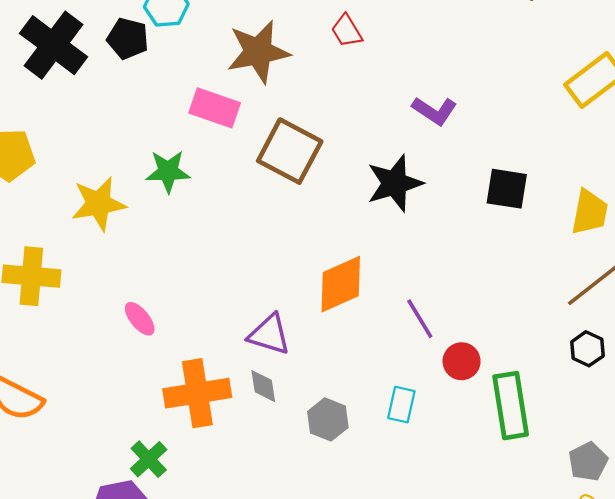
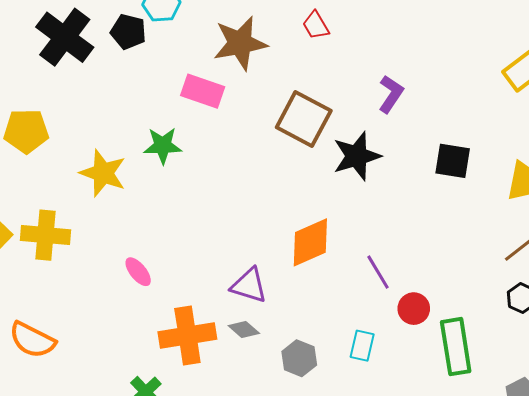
purple L-shape: (434, 111) -> (391, 94), turned -90
brown square: (290, 151) -> (304, 119), moved
yellow star: (99, 204) -> (103, 173), turned 30
gray diamond: (263, 386) -> (244, 330), turned -40

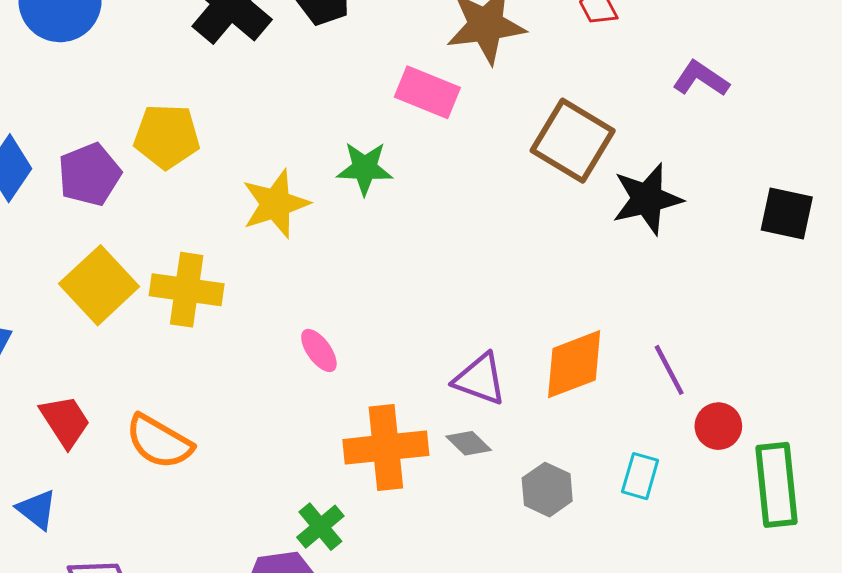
purple L-shape: (391, 94) -> (701, 79), moved, turned -93
yellow star: (103, 173) -> (276, 204), turned 30
orange diamond: (310, 242) -> (574, 364), moved

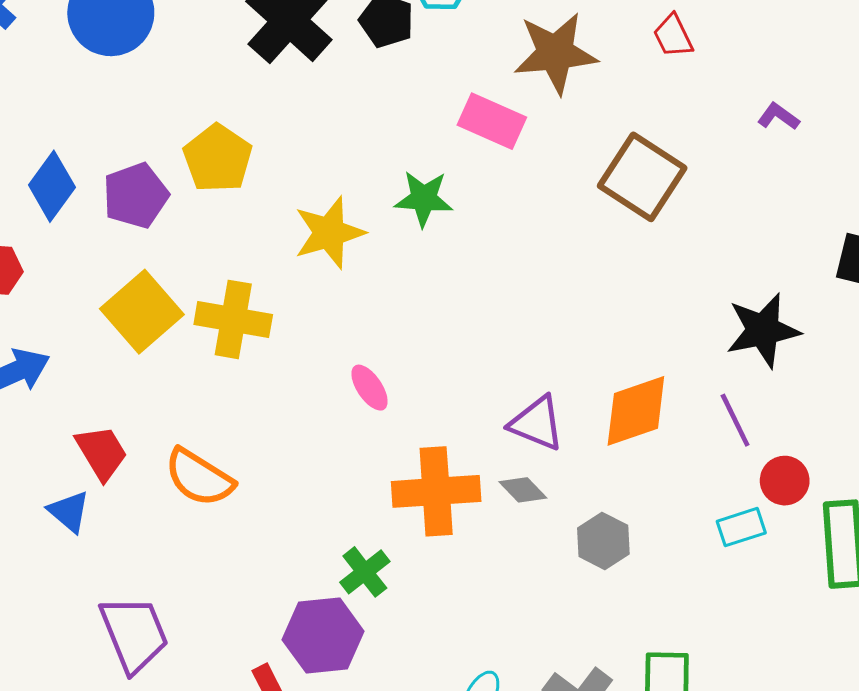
purple L-shape: (701, 79) -> (778, 117), size x0.7
yellow pentagon: (167, 136) -> (218, 158), turned 30
black star: (647, 199) -> (763, 330), moved
cyan rectangle: (640, 476) -> (741, 527), moved, turned 54
blue triangle: (37, 509) -> (69, 512), moved

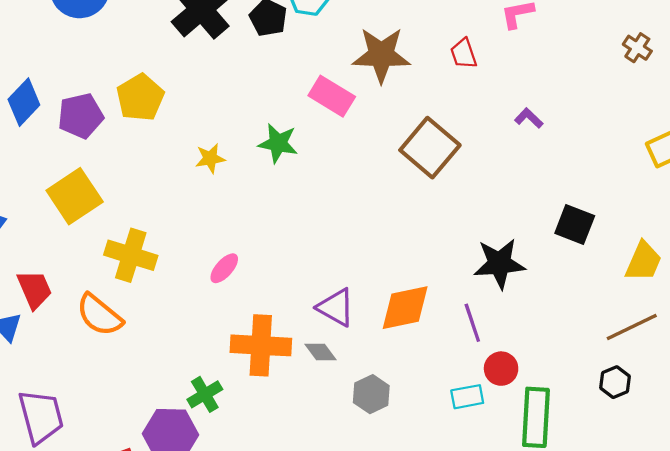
yellow star: (329, 233) -> (210, 158), size x0.6
yellow cross: (233, 319) -> (131, 255), moved
pink ellipse: (370, 388) -> (224, 268), turned 68

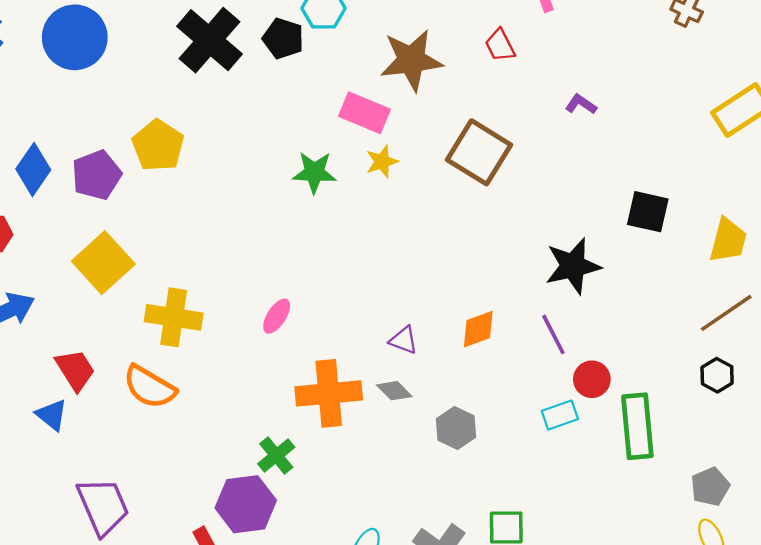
yellow star: (210, 158) -> (382, 162), moved
purple triangle: (336, 307) -> (404, 340), size x0.7
orange diamond: (405, 308) -> (478, 329), size x0.7

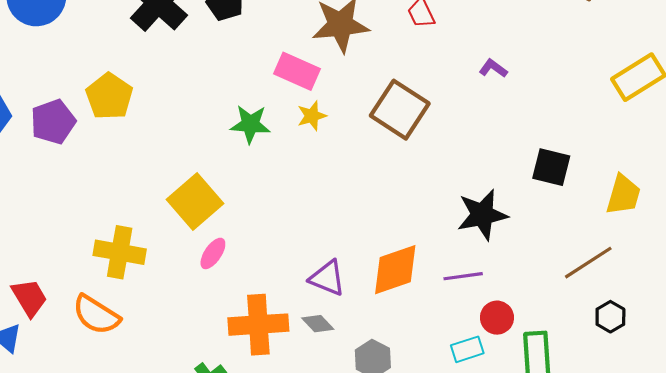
yellow square: (103, 263) -> (195, 201), moved
brown line: (726, 313) -> (588, 263), moved
orange diamond: (478, 329) -> (395, 270), size x1.5
purple line: (553, 334) -> (463, 276), turned -72
purple triangle: (404, 340) -> (327, 278), size x1.4

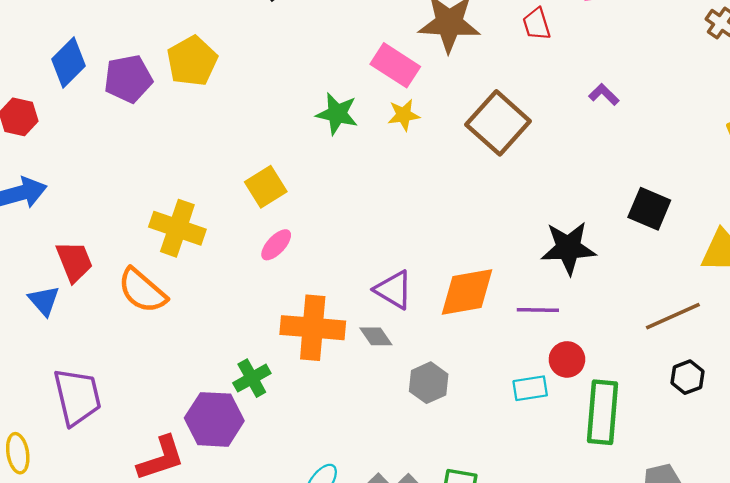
yellow square: (195, 201) -> (266, 187), size x0.7

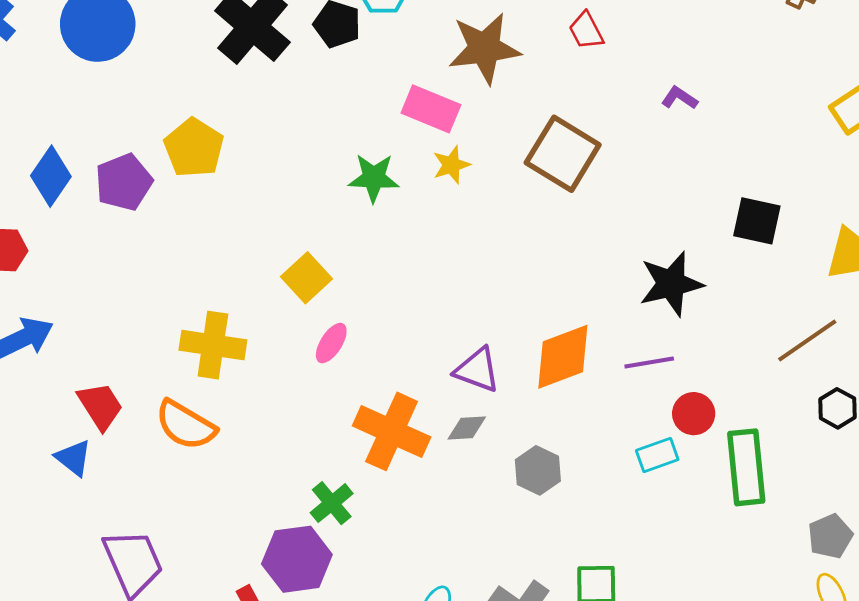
orange cross: (313, 328) -> (392, 431), turned 30
gray diamond: (376, 336) -> (467, 428), turned -48

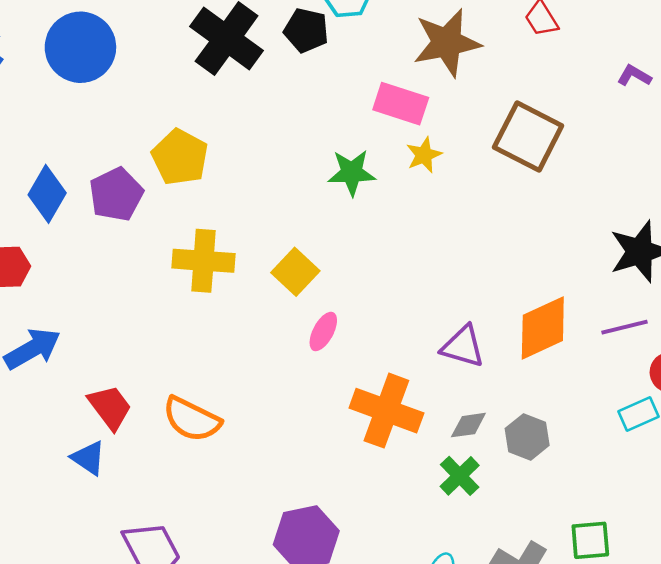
yellow cross: (213, 345) -> (204, 261), moved
gray diamond: (467, 428) -> (468, 425), moved
green cross: (332, 503) -> (460, 476), moved

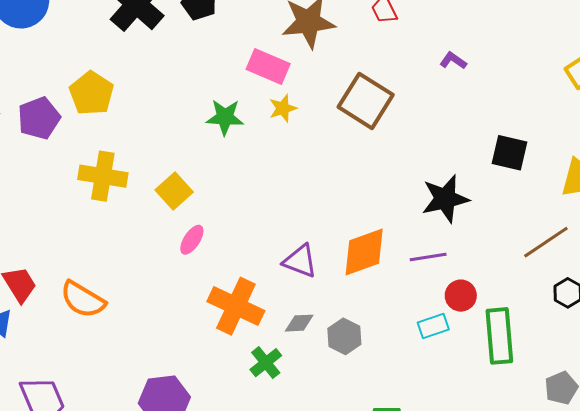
green cross: (460, 476) -> (266, 363), moved

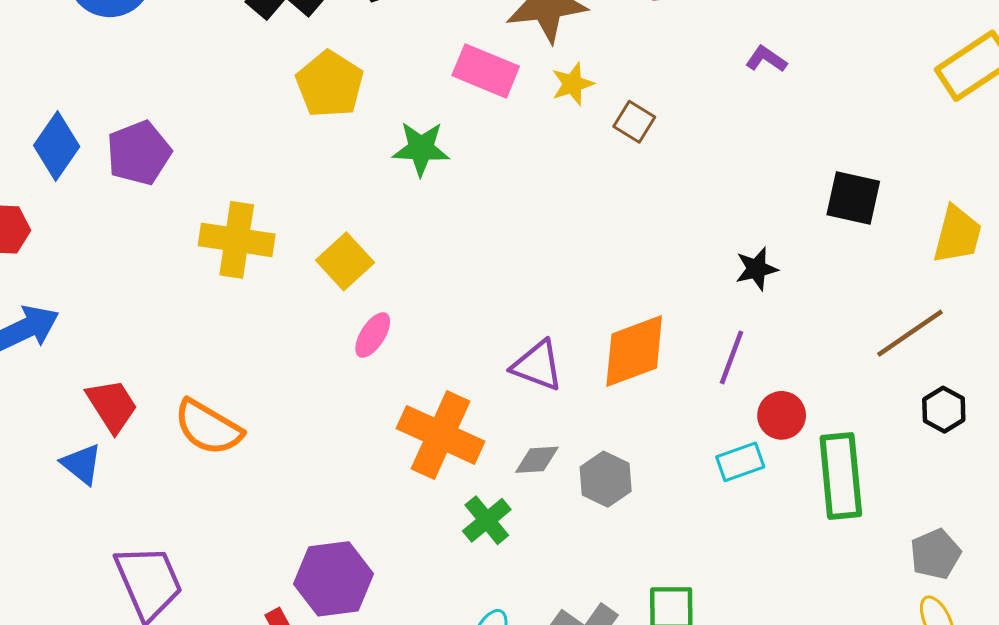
yellow pentagon: (92, 93) -> (330, 84), moved
brown square: (366, 101) -> (634, 122), size x0.5
yellow star: (283, 108) -> (573, 84), moved
black star: (445, 199) -> (756, 269), size x0.6
purple line: (428, 257) -> (731, 357), turned -60

